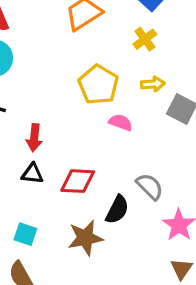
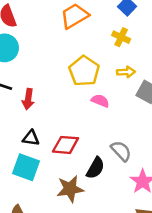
yellow cross: (145, 39) -> (121, 37), turned -30
red arrow: (34, 138) -> (28, 99), moved
cyan square: (25, 234) -> (26, 167), moved, size x1.5

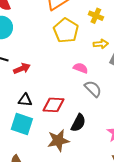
yellow pentagon: (84, 71) -> (66, 30), moved
red arrow: (28, 99) -> (22, 68), turned -119
gray semicircle: (121, 151) -> (93, 89), moved

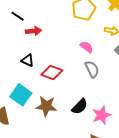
black semicircle: (78, 123) -> (80, 107), moved
cyan square: (22, 124) -> (21, 95), moved

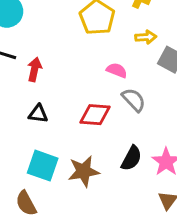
red arrow: (33, 31) -> (34, 69), turned -56
red diamond: (52, 73) -> (95, 115), moved

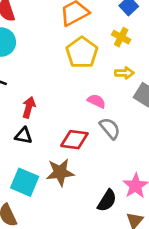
red arrow: (34, 69) -> (29, 107), moved
black semicircle: (131, 158) -> (107, 201), moved
brown star: (84, 171) -> (60, 172), moved

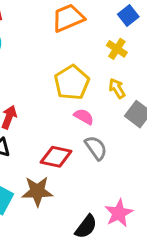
yellow pentagon: (82, 52) -> (72, 83), moved
yellow arrow: (124, 73) -> (117, 88), turned -126

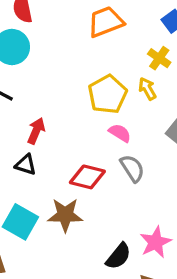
yellow arrow: (117, 88) -> (147, 89), moved

